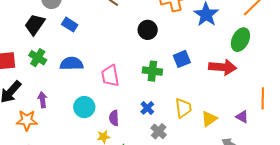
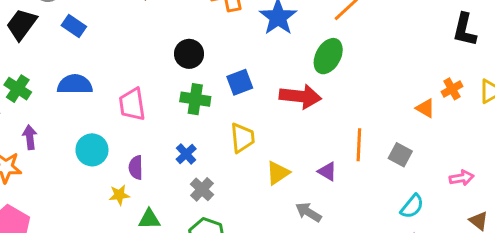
black circle: (148, 30) -> (189, 54), moved
green cross: (38, 58) -> (18, 89), moved
yellow trapezoid: (183, 108) -> (242, 138), moved

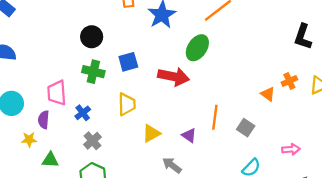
pink trapezoid: (132, 104) -> (57, 93), moved

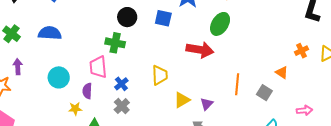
blue square: (128, 62) -> (163, 18), moved, turned 30
green cross: (93, 72) -> (115, 43), moved
orange triangle: (268, 94) -> (282, 72), moved
purple triangle: (189, 135) -> (207, 104), moved, turned 40
gray cross: (92, 141) -> (122, 106), moved

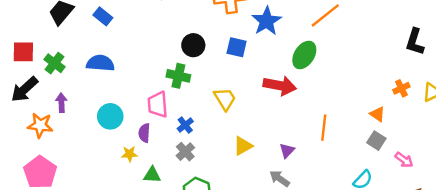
yellow trapezoid: (160, 75) -> (225, 99), moved, turned -30
gray square: (264, 93) -> (376, 141), moved
yellow triangle: (182, 100) -> (243, 146), moved
pink arrow: (305, 110) -> (404, 160), turned 42

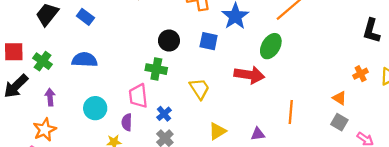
orange star: (40, 125) -> (45, 130), moved, turned -30
purple triangle: (287, 150) -> (258, 134), turned 40

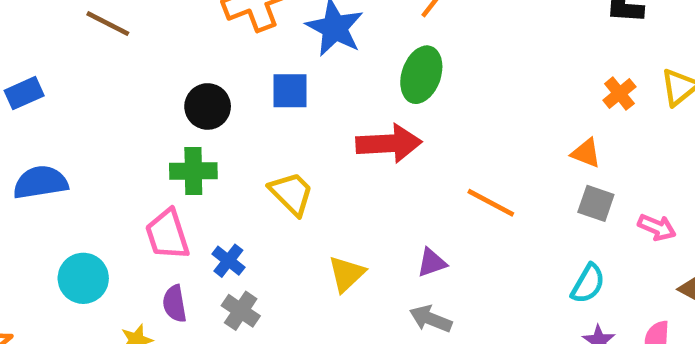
blue rectangle: (85, 17) -> (24, 93), turned -49
orange line: (291, 112) -> (491, 203), turned -55
purple semicircle: (127, 122) -> (175, 304), moved

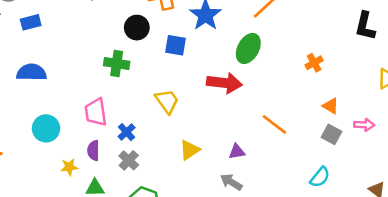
orange cross: (619, 94) -> (314, 63), moved
black circle: (208, 106) -> (137, 28), moved
green cross: (193, 171) -> (117, 63), moved
pink arrow: (657, 227) -> (364, 125), moved, turned -30

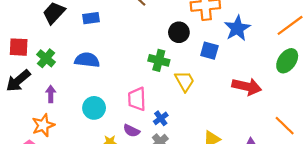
green ellipse: (248, 48) -> (287, 61), moved
yellow trapezoid: (167, 101) -> (185, 81), moved
purple semicircle: (93, 151) -> (131, 131), turned -70

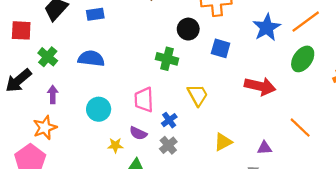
blue star: (237, 28) -> (267, 28), moved
red square: (19, 47) -> (21, 30), moved
yellow trapezoid: (185, 81) -> (198, 95), moved

